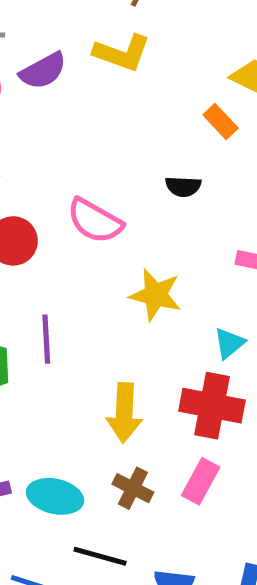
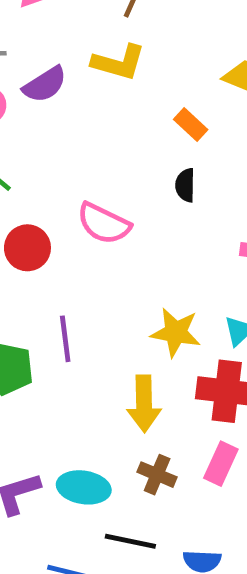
orange rectangle: (221, 121) -> (191, 125), moved
black semicircle: (183, 187) -> (185, 185), turned 92
yellow star: (156, 295) -> (176, 332), moved

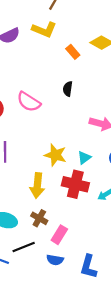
orange rectangle: (191, 125) -> (73, 52), moved
pink rectangle: (221, 464) -> (59, 235), moved
black line: (130, 541) -> (24, 247), turned -40

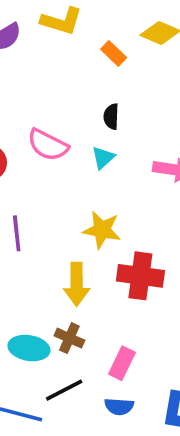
cyan triangle: (84, 158) -> (103, 158), moved
brown cross: (39, 218) -> (69, 338), moved

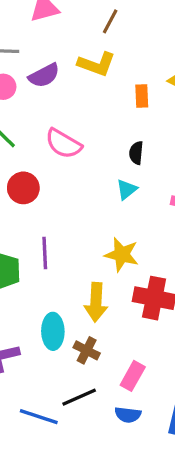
orange rectangle: (114, 53) -> (142, 96), turned 40
pink semicircle: (48, 145) -> (63, 144), moved
cyan ellipse: (29, 348) -> (53, 331), moved, turned 76

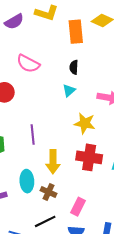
orange rectangle: (142, 96) -> (76, 32), size x1.6
purple line: (45, 253) -> (33, 135), moved
yellow star: (122, 255) -> (85, 123), moved

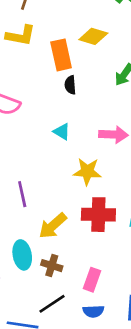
black semicircle: (74, 67) -> (70, 85), moved
cyan triangle: (69, 90) -> (62, 132), turned -40
yellow arrow: (53, 162) -> (53, 226), turned 55

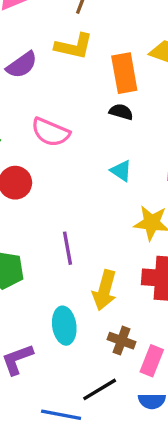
black semicircle: (70, 85) -> (121, 112), moved, turned 108
yellow arrow: (53, 226) -> (105, 290), turned -36
brown cross: (52, 266) -> (121, 341), moved

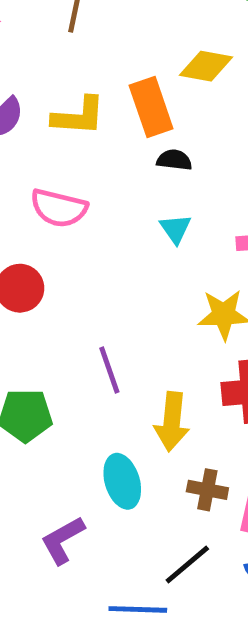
yellow L-shape: (74, 46) -> (79, 116), moved
black semicircle: (121, 112) -> (174, 160), moved
cyan triangle: (121, 171) -> (175, 229), moved, turned 30

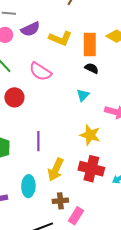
brown cross: (207, 490) -> (60, 201), turned -35

